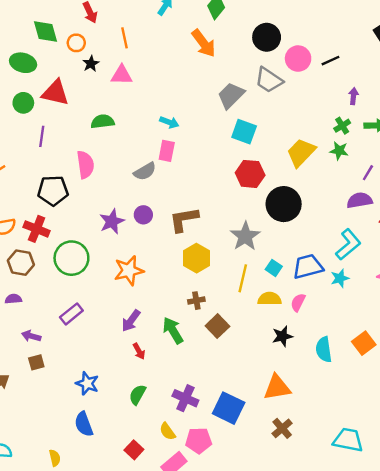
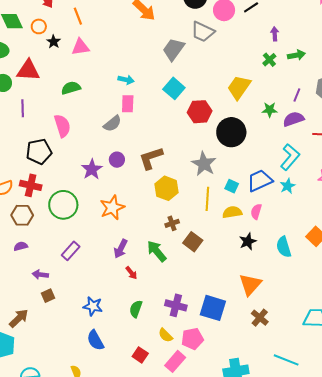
cyan square: (244, 132) -> (174, 88), moved, turned 30
green star: (339, 151) -> (270, 110), moved
orange triangle: (277, 387) -> (250, 284), turned -30

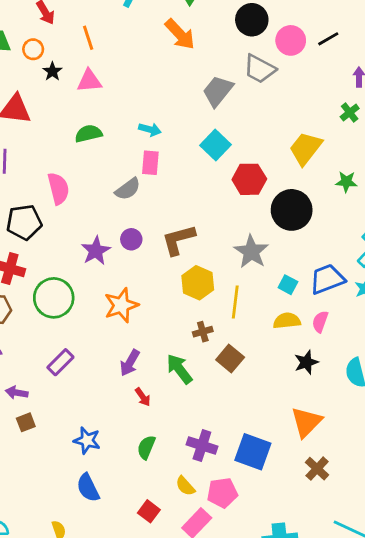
green semicircle: (71, 88) -> (89, 134), moved
yellow line: (207, 199) -> (235, 302), moved

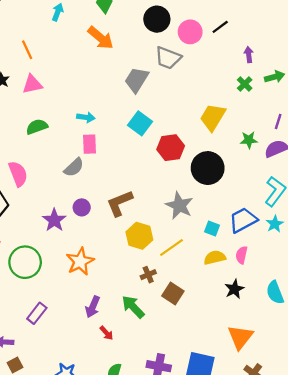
yellow line: (235, 302) -> (171, 248), turned 55

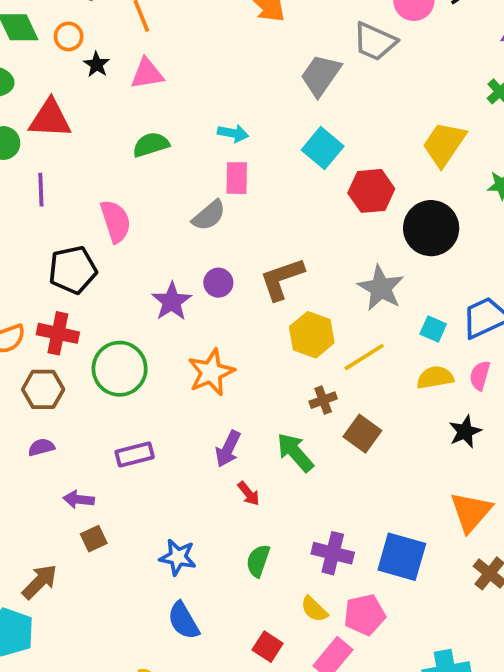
purple rectangle: (37, 313) -> (135, 455), turned 35

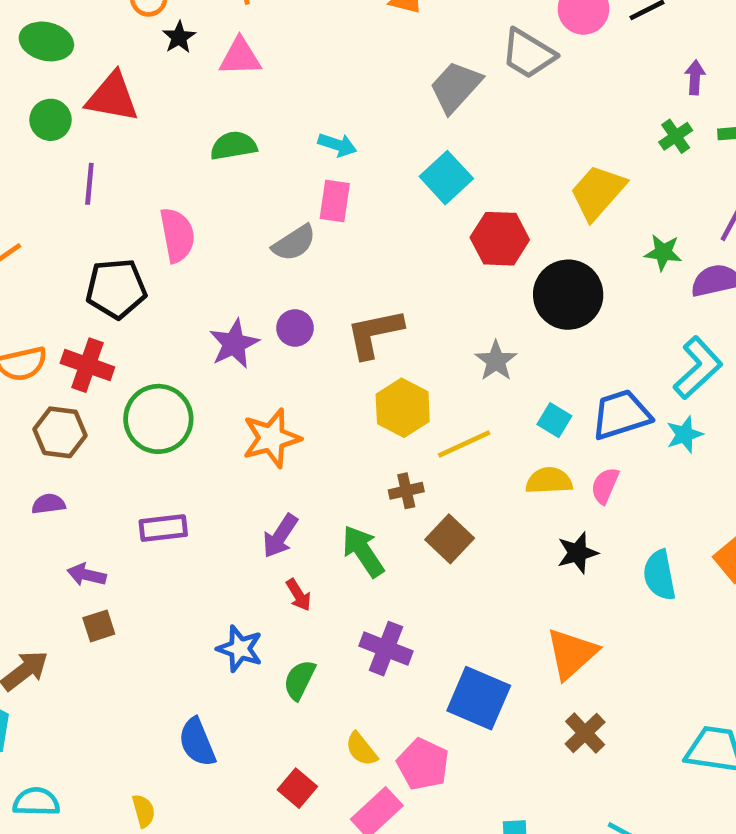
gray star: (381, 288) -> (496, 361), size x0.7
purple cross: (333, 553) -> (386, 649), moved
blue star: (178, 557) -> (240, 649), moved
pink pentagon: (365, 615) -> (423, 764), turned 30

